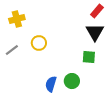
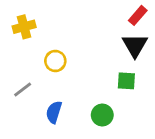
gray line: (12, 50) -> (23, 89), moved
blue semicircle: (51, 84) -> (54, 112), moved

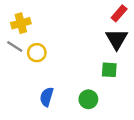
yellow circle: (55, 61) -> (37, 53), moved
gray line: (23, 89) -> (15, 47), moved, turned 70

